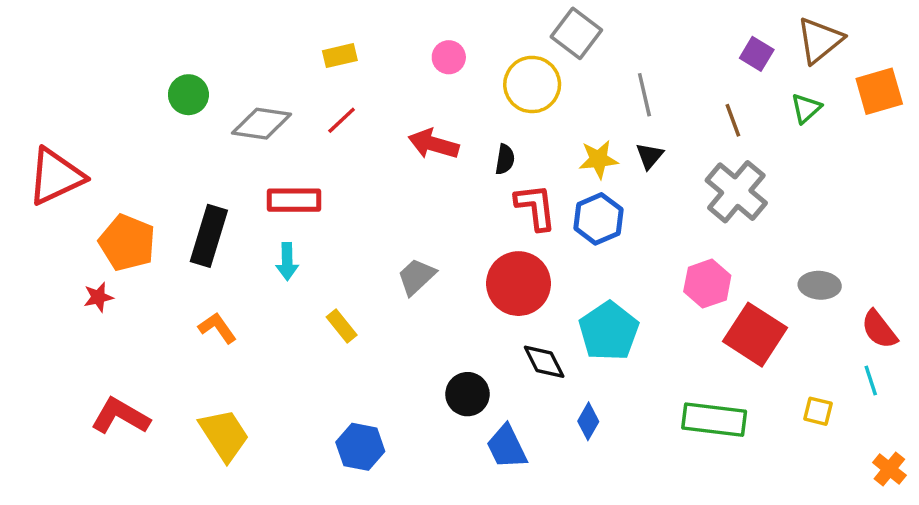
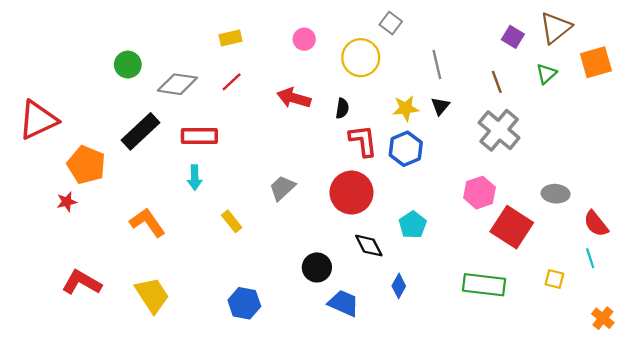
gray square: (576, 33) -> (391, 23), size x0.7
black rectangle: (209, 236) -> (141, 131), moved, turned 30
orange L-shape: (217, 328) -> (147, 223), size x1.4
cyan pentagon: (609, 331) -> (413, 225), size x0.7
blue trapezoid: (507, 447) -> (343, 303), turned 140

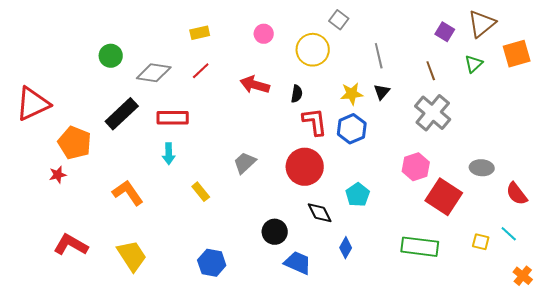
cyan line: (590, 258) -> (509, 234), moved, turned -30

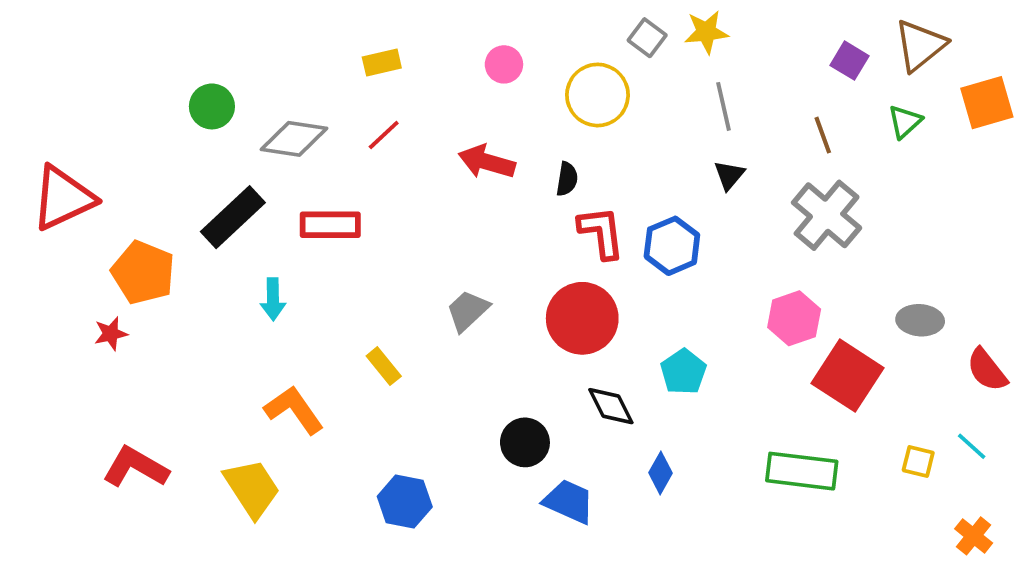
yellow star: (352, 94) -> (706, 32), moved
cyan arrow: (169, 154) -> (273, 299), moved
orange L-shape: (128, 193) -> (294, 410), moved
orange cross: (523, 276) -> (974, 536), moved

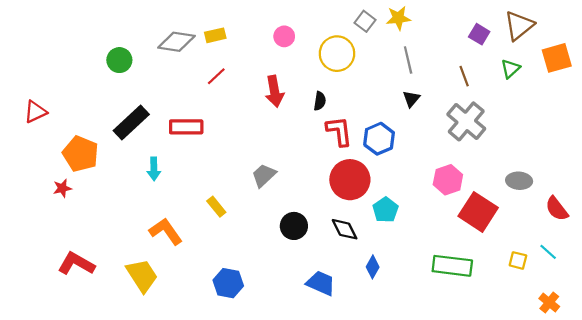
gray diamond: (294, 139) -> (176, 42), moved
red arrow: (487, 162) -> (275, 91), turned -116
red triangle: (63, 198) -> (35, 112), size x0.6
red circle: (582, 318) -> (350, 180), moved
black circle: (525, 442) -> (294, 226), moved

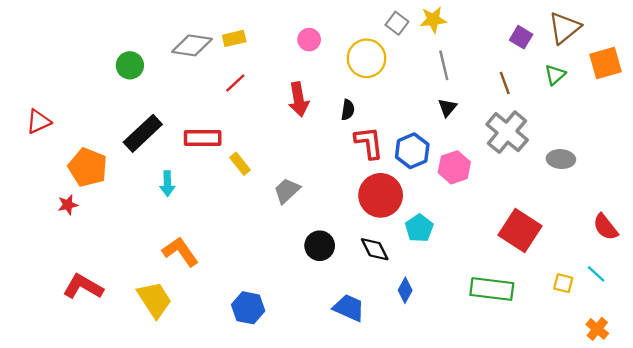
pink hexagon: (448, 180) -> (454, 167), moved
gray ellipse: (519, 181) -> (561, 159), moved
yellow rectangle: (216, 207) -> (240, 164), moved

